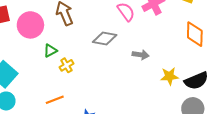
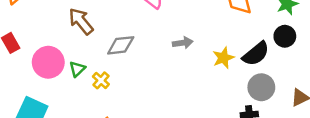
pink circle: (30, 25) -> (48, 62), moved
gray diamond: (105, 39) -> (121, 45), moved

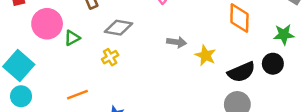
yellow star: (223, 58) -> (206, 55), moved, turned 30
yellow cross: (101, 80) -> (110, 57), moved

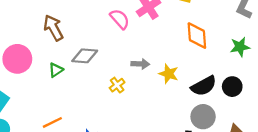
green triangle: (72, 38) -> (56, 70), moved
yellow cross: (110, 57) -> (117, 85), moved
black circle: (273, 64) -> (232, 87), moved

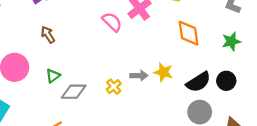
brown arrow: (53, 28) -> (48, 35), size x0.7
gray diamond: (85, 56) -> (74, 92), moved
gray arrow: (140, 64) -> (139, 76), moved

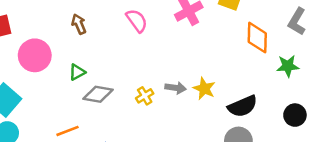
pink semicircle: (112, 22) -> (137, 21), moved
orange diamond: (189, 33) -> (257, 38), moved
black circle: (226, 81) -> (295, 115), moved

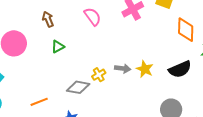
green triangle: (77, 72) -> (58, 47), moved
gray diamond: (98, 94) -> (78, 87), moved
black semicircle: (243, 106) -> (180, 69), moved

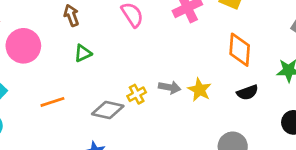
orange diamond: (186, 30) -> (240, 50), moved
black semicircle: (180, 69) -> (247, 92), size x0.7
orange line: (39, 102) -> (52, 102), moved

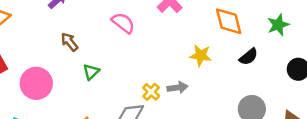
gray arrow: (170, 87) -> (177, 88), moved
yellow star: (200, 90) -> (201, 55), moved

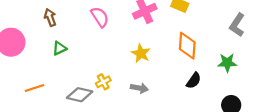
yellow star: (201, 55) -> (141, 53), moved
black semicircle: (249, 57) -> (194, 81), turned -35
gray arrow: (177, 88) -> (139, 88), moved

